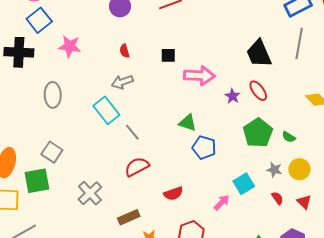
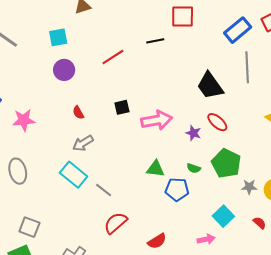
green semicircle: (289, 137) -> (194, 168), moved
gray star: (274, 170) -> (249, 187), moved
pink arrow: (222, 203) -> (206, 239), turned 48

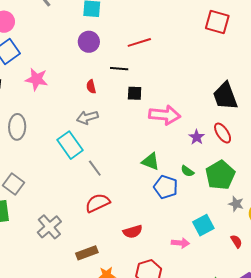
black line: (155, 41) -> (119, 69), moved

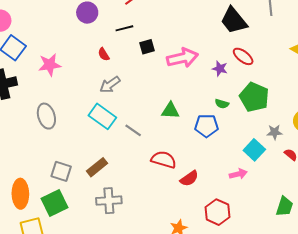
green triangle: (150, 161) -> (170, 111), moved
red semicircle: (98, 203) -> (164, 160), moved, turned 60
gray star: (236, 204) -> (275, 132), moved
gray cross: (49, 227) -> (109, 201), turned -35
brown rectangle: (87, 253) -> (97, 167), moved

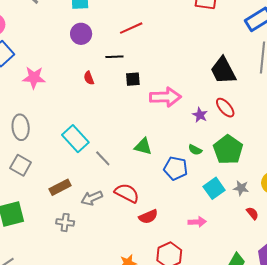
gray arrow: (110, 85) -> (92, 198), moved
cyan square: (254, 150) -> (214, 188), moved
gray square: (61, 171) -> (21, 165), moved
gray cross: (109, 201) -> (65, 222), size x0.7

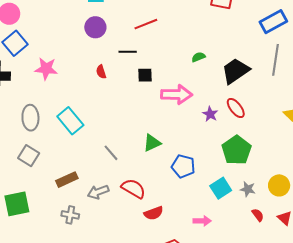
black trapezoid: (223, 71) -> (236, 71), turned 80
cyan rectangle: (75, 139) -> (70, 121), moved
green triangle: (143, 146) -> (152, 143), turned -42
green semicircle: (195, 150) -> (198, 57), moved, turned 128

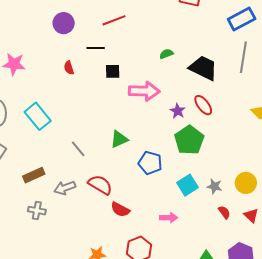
black trapezoid: (236, 71) -> (203, 68), turned 60
green pentagon: (237, 150) -> (189, 140), moved
red semicircle: (154, 213) -> (120, 210), turned 48

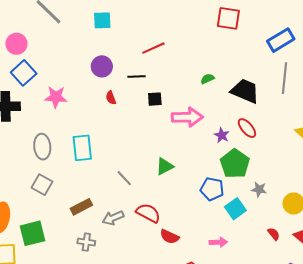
purple circle: (64, 23) -> (102, 66), moved
cyan rectangle: (38, 116) -> (82, 148), turned 36
blue pentagon: (150, 163) -> (212, 189), moved
gray star: (214, 186) -> (259, 189), moved

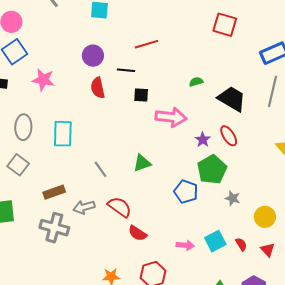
red semicircle: (111, 98) -> (98, 88), size x1.5
cyan square: (235, 209) -> (215, 241), moved
gray cross: (86, 242) -> (54, 228), size x1.6

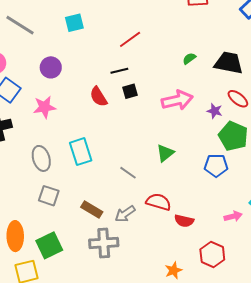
purple circle: (93, 56) -> (51, 67), moved
black square: (141, 95) -> (130, 91), moved
brown rectangle: (54, 192) -> (92, 210), turned 70

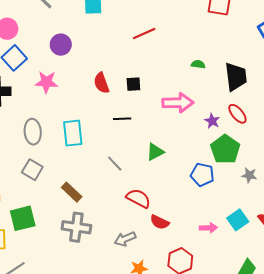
green semicircle: (189, 59) -> (198, 64), turned 32
black trapezoid: (229, 63) -> (236, 77), turned 60
black line: (119, 71) -> (122, 119), moved
gray arrow: (125, 214) -> (125, 239), moved

